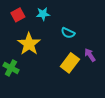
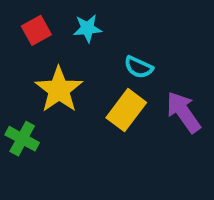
purple arrow: (90, 55) -> (183, 112), size x1.5
yellow rectangle: (70, 63) -> (126, 110), moved

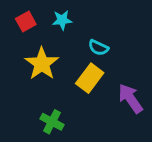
purple arrow: (183, 112) -> (130, 98), moved
green cross: (22, 139) -> (52, 122), moved

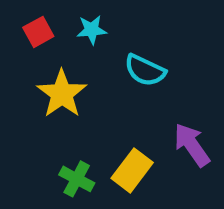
cyan semicircle: (98, 48) -> (145, 70), size x1.4
yellow rectangle: (90, 78) -> (132, 170), moved

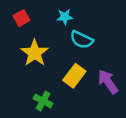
cyan star: (92, 30) -> (65, 17), moved
yellow rectangle: (132, 170) -> (74, 76), moved

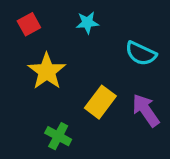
cyan semicircle: (82, 40) -> (141, 53), moved

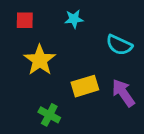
red square: (29, 24) -> (25, 20), turned 30
yellow rectangle: (100, 102) -> (85, 86), turned 36

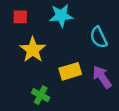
cyan star: (74, 19) -> (61, 16), size x1.5
cyan semicircle: (119, 45) -> (99, 37), turned 40

